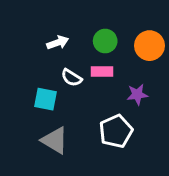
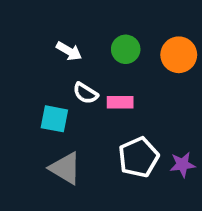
white arrow: (58, 43) -> (69, 51), turned 50
pink rectangle: (102, 72) -> (120, 102), moved
purple star: (137, 95) -> (182, 165), moved

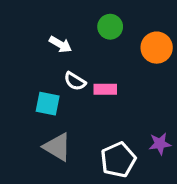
green circle: (126, 49) -> (110, 27), moved
white pentagon: (139, 157) -> (118, 160), moved

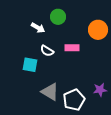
green circle: (110, 27) -> (58, 17), moved
pink rectangle: (105, 89) -> (72, 48), moved
gray triangle: (57, 147) -> (50, 92), moved

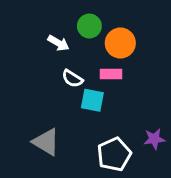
orange circle: (98, 30) -> (120, 43), moved
cyan square: (30, 65) -> (92, 100), moved
gray triangle: (50, 92) -> (46, 142), moved

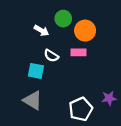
cyan square: (92, 100) -> (36, 71), moved

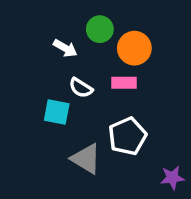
purple star: (109, 98) -> (172, 178), moved
gray triangle: (33, 100) -> (86, 159), moved
white pentagon: (81, 109) -> (127, 136), moved

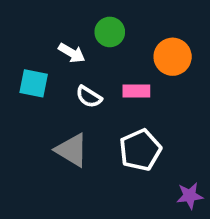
orange circle: (134, 48) -> (173, 57), moved
cyan square: (57, 112) -> (34, 83), moved
gray triangle: (86, 159) -> (72, 150), moved

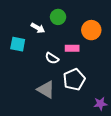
white semicircle: (89, 97) -> (52, 58), moved
gray triangle: (72, 150) -> (46, 90), moved

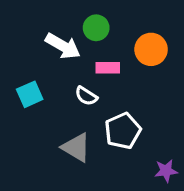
white arrow: (38, 28) -> (63, 46), size x1.5
cyan square: (18, 44) -> (30, 94), moved, turned -35
pink rectangle: (72, 48) -> (108, 68), moved

